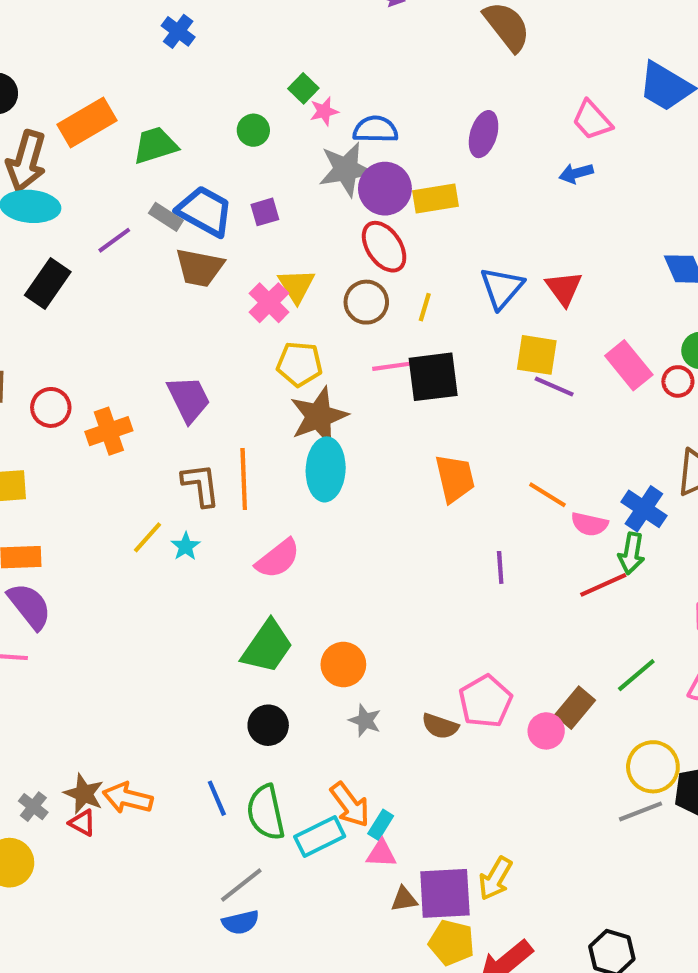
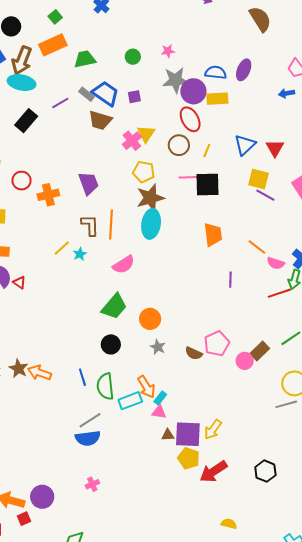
green square: (303, 88) -> (55, 17), moved
blue semicircle: (375, 129) -> (216, 73), moved
red triangle: (82, 823) -> (19, 283), moved
blue semicircle: (241, 922) -> (88, 438), size x1.4

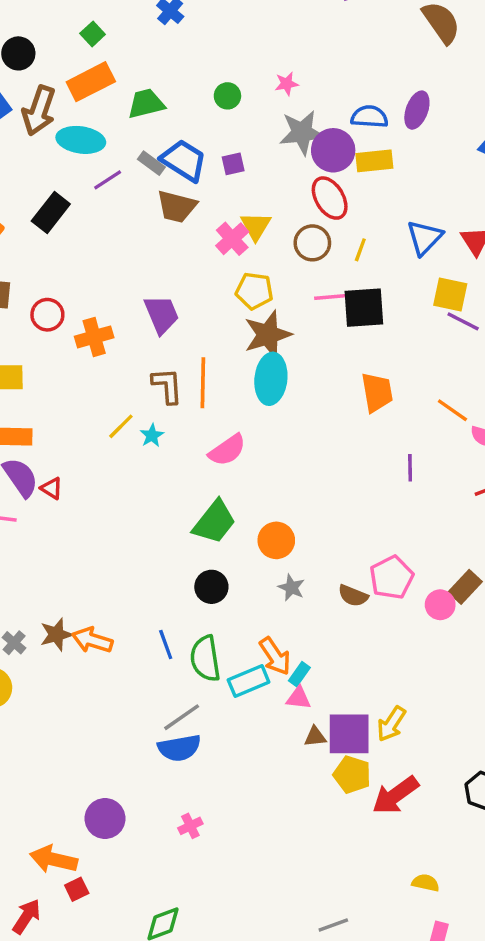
cyan ellipse: (22, 83) -> (81, 140), moved
brown star: (19, 368) -> (56, 635), turned 30
purple circle: (42, 497) -> (105, 819), moved

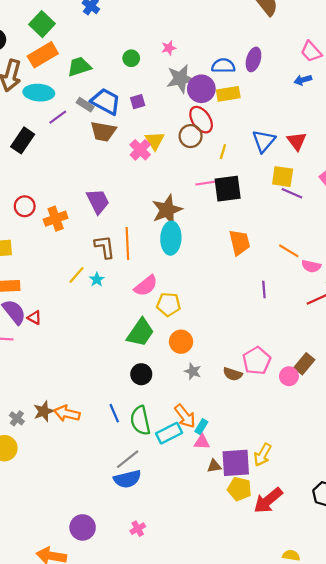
green square: (93, 34) -> (42, 24), size x1.6
brown circle: (312, 243) -> (191, 136), moved
yellow pentagon: (254, 291) -> (169, 304), moved

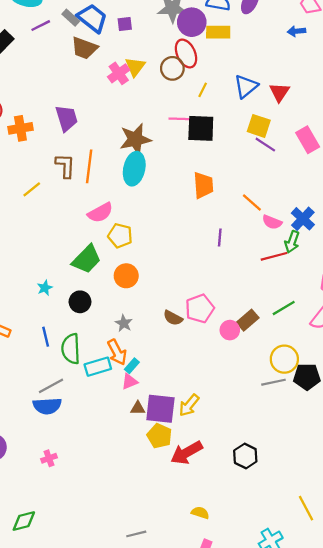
cyan star: (97, 280) -> (45, 288), moved
gray star: (193, 371) -> (124, 323), moved
pink triangle: (202, 442) -> (130, 382), turned -35

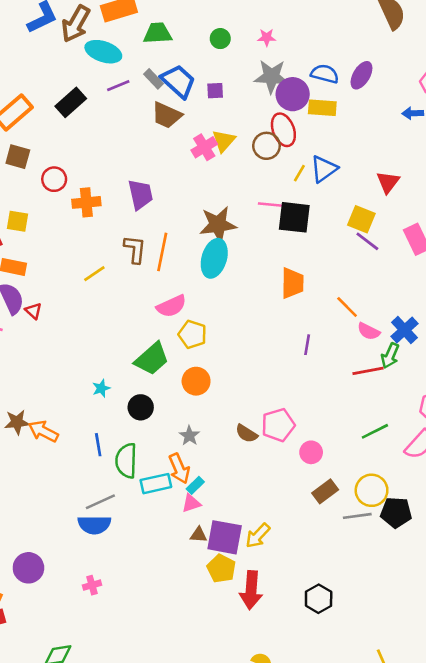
blue triangle: (246, 86) -> (324, 169), moved
brown rectangle: (248, 320) -> (325, 491), moved
red arrow: (187, 453) -> (251, 590), turned -60

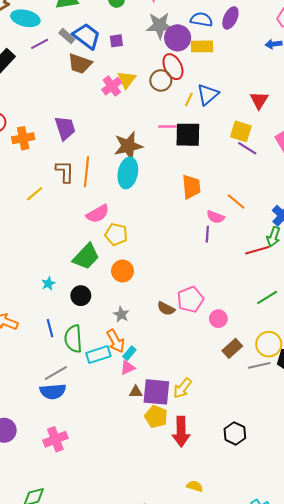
pink semicircle: (369, 331) -> (216, 217), moved
pink cross: (92, 585) -> (55, 439), size x1.6

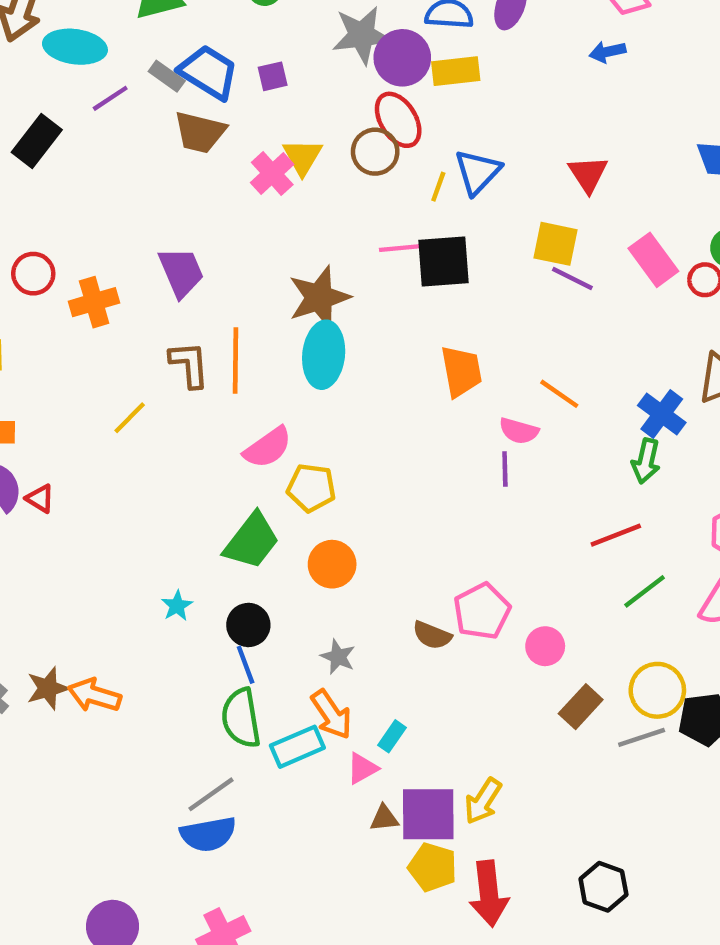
red line: (257, 250) -> (616, 535), moved
blue line: (50, 328) -> (246, 665), moved
cyan rectangle: (129, 353) -> (392, 736), moved

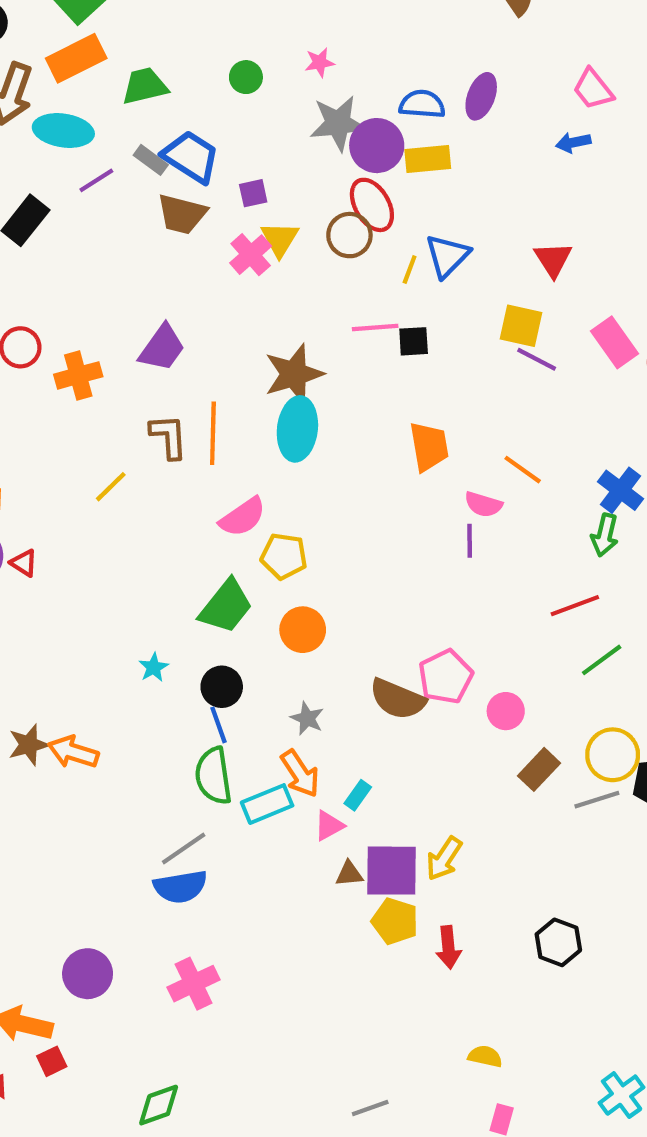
purple square: (273, 76) -> (253, 193), moved
black square: (444, 262) -> (414, 341), size x0.6
purple trapezoid: (181, 272) -> (162, 348), turned 58
brown semicircle: (432, 635) -> (398, 699), size x1.5
red arrow: (489, 894) -> (448, 947), size x0.7

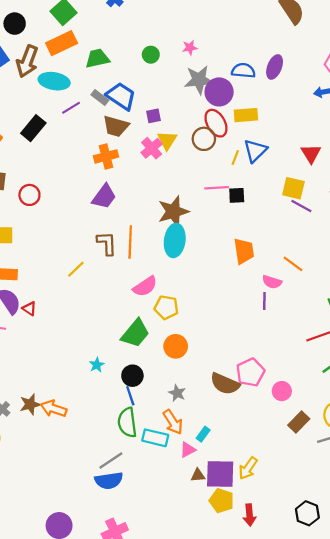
yellow rectangle: (428, 159) -> (246, 115), moved
orange cross: (78, 375) -> (106, 156), moved
cyan rectangle: (267, 804) -> (155, 438), turned 35

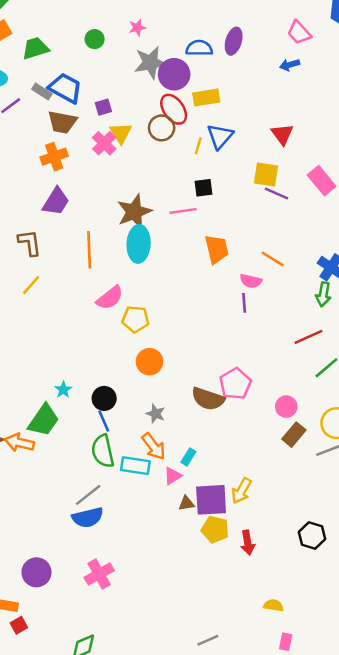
pink line: (217, 188) -> (183, 211), moved
brown L-shape: (107, 243) -> (30, 243), moved
green trapezoid: (135, 333) -> (44, 420), moved
pink circle: (282, 391) -> (286, 407), moved

